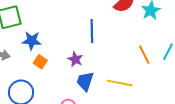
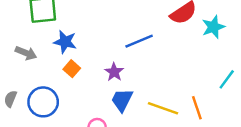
blue line: (92, 31) -> (139, 41), turned 60
orange line: (144, 55) -> (197, 108), moved

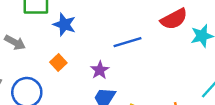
blue star: (65, 42) -> (64, 25), moved

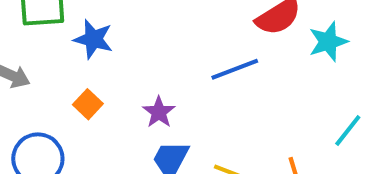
blue line: (127, 42) -> (235, 69), moved

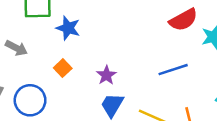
blue line: (235, 69) -> (173, 70), moved

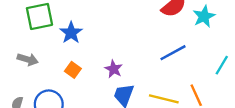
blue star: (68, 28) -> (71, 33), turned 30

